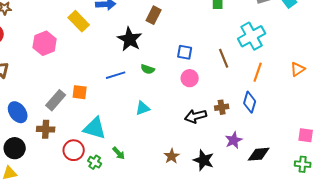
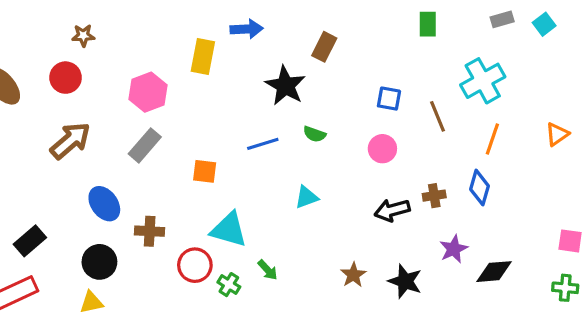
yellow rectangle: (79, 21) -> (203, 57), turned 55
blue square: (185, 52) -> (389, 99), moved
gray rectangle: (56, 100) -> (145, 145), moved

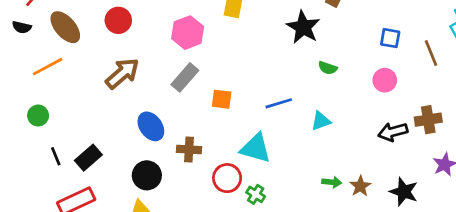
blue line: (263, 144) -> (279, 103), moved
orange square: (205, 171) -> (222, 99), moved
brown cross: (434, 196) -> (428, 120), size x1.4
green arrow: (268, 270) -> (332, 182), moved, turned -42

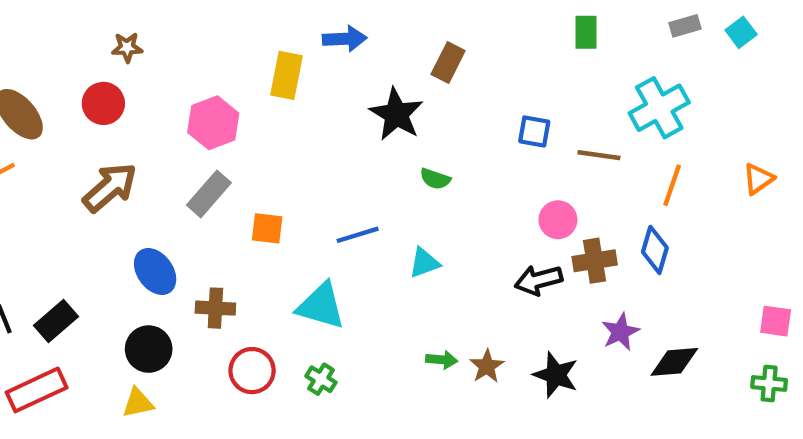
brown line: (431, 53) -> (599, 155), turned -60
pink circle: (385, 80) -> (558, 220), moved
red circle: (227, 178) -> (252, 371), moved

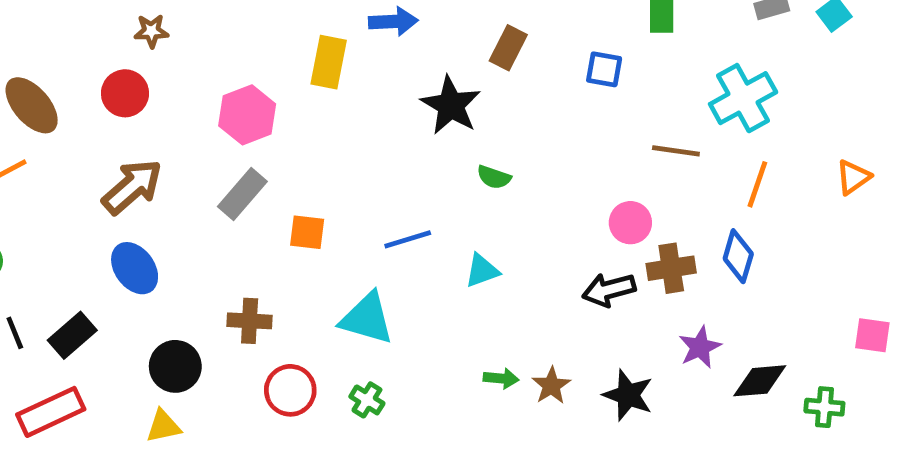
blue square: (534, 131) -> (604, 69), moved
blue ellipse: (155, 271) -> (135, 268), moved
green cross: (769, 383) -> (824, 407), moved

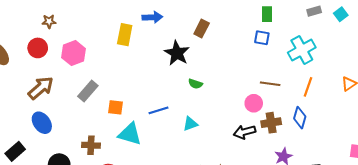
blue square: (604, 69) -> (262, 38), moved
pink hexagon: (247, 115) -> (74, 53), moved
brown line: (676, 151) -> (270, 84), moved
cyan triangle: (367, 318) -> (130, 134), moved

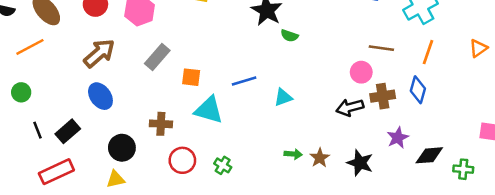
green semicircle: (195, 84) -> (289, 36), moved

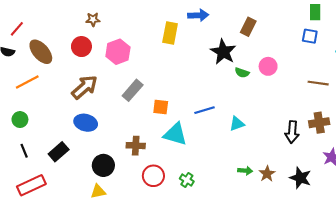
pink circle: (361, 72) -> (268, 66), moved
blue ellipse: (100, 96) -> (86, 123), turned -40
black arrow: (350, 107) -> (292, 132), turned -70
black line: (38, 130) -> (24, 151), moved
red rectangle: (56, 172) -> (31, 185), moved

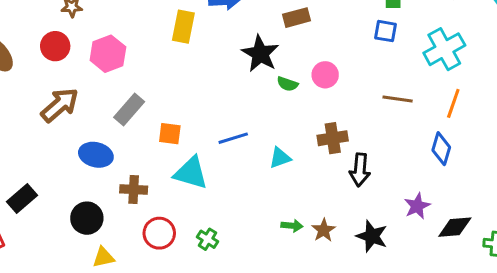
brown rectangle: (248, 27) -> (296, 18), turned 48
blue ellipse: (86, 123) -> (96, 155), moved
brown cross: (319, 123) -> (333, 138), moved
yellow triangle: (98, 191) -> (103, 257), moved

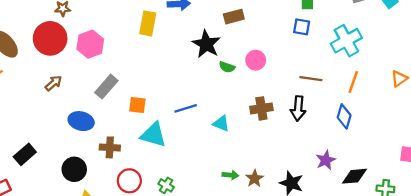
red circle: (55, 46) -> (50, 38), size x1.5
brown arrow: (60, 105) -> (54, 83), size x0.6
cyan triangle: (280, 158) -> (221, 123), turned 42
black arrow: (360, 170) -> (298, 108), moved

